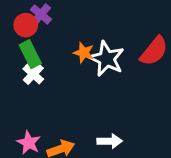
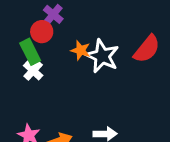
purple cross: (41, 14) -> (53, 14), moved
red circle: (26, 25) -> (42, 32), moved

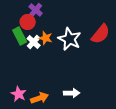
orange star: (81, 50) -> (46, 38), moved
white cross: (33, 71) -> (34, 42), moved

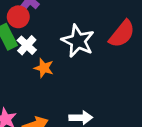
orange star: (46, 38) -> (44, 68), moved

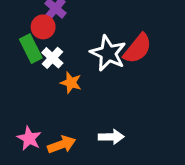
red semicircle: (122, 34) -> (138, 49), moved

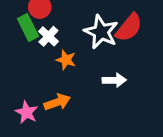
white arrow: (111, 137) -> (114, 80), moved
orange arrow: (62, 145) -> (57, 102), moved

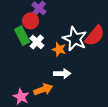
orange star: (66, 60) -> (59, 49), moved
white arrow: (114, 80) -> (62, 74), moved

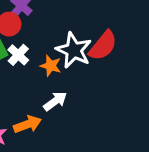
white arrow: (62, 74) -> (55, 101), turned -35

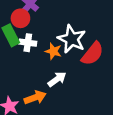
red semicircle: (103, 46) -> (92, 54), moved
white cross: (18, 55) -> (28, 43), turned -35

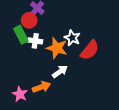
white star: (72, 39) -> (72, 38), size x0.7
orange star: (53, 51) -> (57, 48), size x1.5

